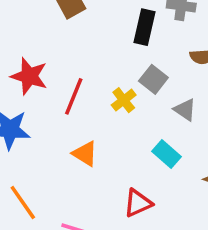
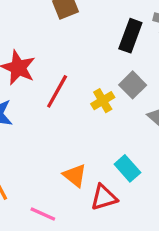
orange triangle: (85, 154) -> (75, 175), moved
cyan rectangle: (166, 154) -> (127, 168), moved

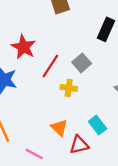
gray square: (133, 85) -> (82, 63), moved
yellow cross: (103, 101) -> (69, 88), moved, turned 35

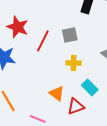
gray square: (82, 63) -> (70, 35), turned 35
yellow cross: (69, 88) -> (74, 63), moved

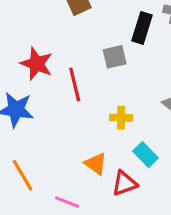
gray square: (70, 35) -> (115, 57), moved
red line: (43, 41) -> (75, 85), turned -40

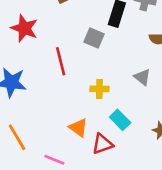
gray square: (115, 57) -> (94, 38), turned 36
red star: (37, 64) -> (24, 28), moved

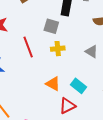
yellow cross: (99, 89) -> (58, 49), moved
orange triangle: (78, 128) -> (53, 84), moved

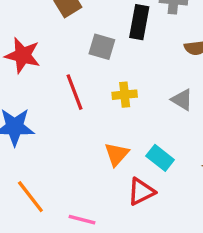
gray square: (51, 26) -> (102, 47), moved
orange triangle: (53, 84) -> (117, 154), turned 42

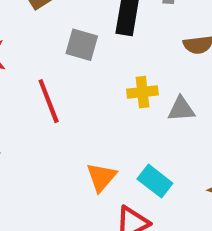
yellow cross: (125, 95) -> (142, 92), moved
gray triangle: (182, 100) -> (181, 109), turned -35

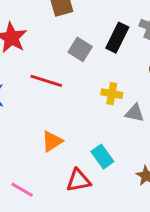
red line: (49, 101) -> (46, 81), turned -68
orange triangle: (101, 177) -> (52, 141), moved

